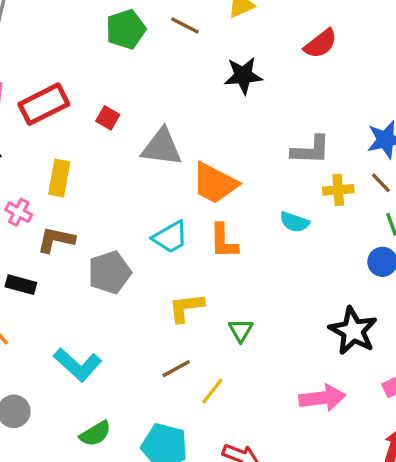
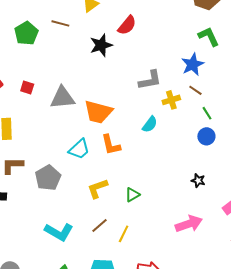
red semicircle: (321, 44) -> (127, 25), moved
cyan semicircle: (294, 222) -> (150, 124), turned -60
green triangle: (241, 330) -> (132, 195), turned 42
black star: (353, 331) -> (198, 181), size x0.5
cyan L-shape: (78, 365) -> (59, 232), moved

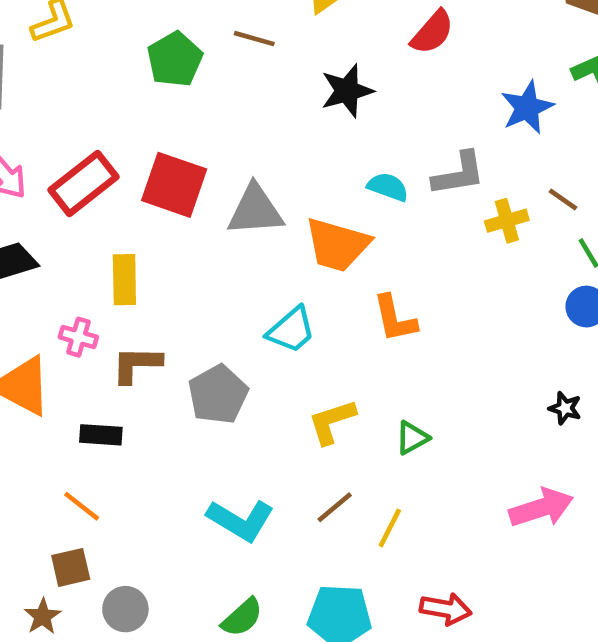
red semicircle: (127, 25) -> (432, 32), moved
blue star: (193, 64) -> (527, 107), moved
red square: (27, 87) -> (174, 185), size x2.0
cyan semicircle: (150, 124) -> (388, 187), moved, turned -108
orange L-shape: (111, 145) -> (395, 319), moved

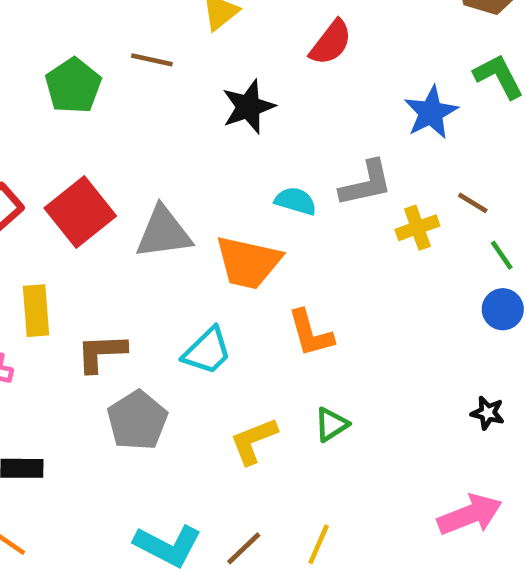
red square: (174, 185) -> (80, 212), turned 36
brown L-shape: (137, 364) -> (101, 353), moved
green triangle: (412, 438) -> (331, 424), moved
brown line: (335, 507) -> (244, 548), moved

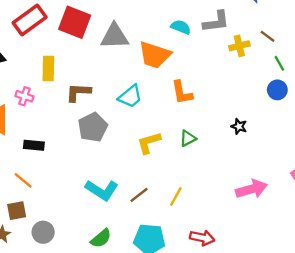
red square: (80, 212) -> (75, 22), turned -36
black star: (488, 413) -> (239, 126), moved

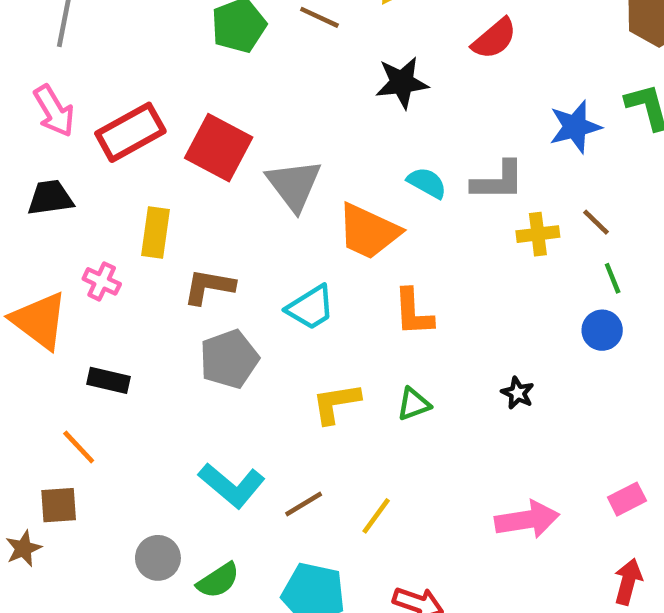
gray triangle: (115, 36) -> (294, 185), turned 48
gray circle: (43, 232) -> (158, 558), moved

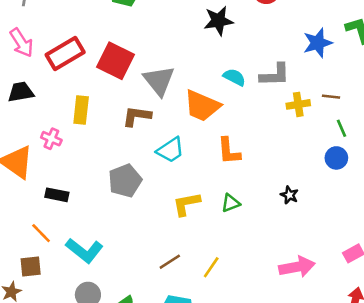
brown line: (596, 222) -> (331, 97), turned -36
brown L-shape: (209, 287) -> (137, 116), moved
cyan L-shape: (232, 485) -> (85, 250), moved

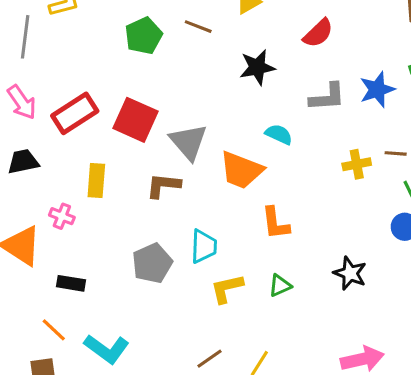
gray L-shape: (275, 75) -> (327, 97), moved
cyan trapezoid: (170, 150) -> (204, 246), moved, turned -52
black star: (289, 195) -> (350, 273), size x1.5

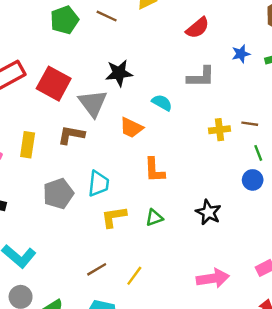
black star: (257, 67) -> (119, 73), moved
blue star: (377, 90) -> (241, 54), moved, size x0.7
orange trapezoid: (241, 170) -> (131, 128), size x0.7
yellow rectangle: (96, 180) -> (28, 145), moved

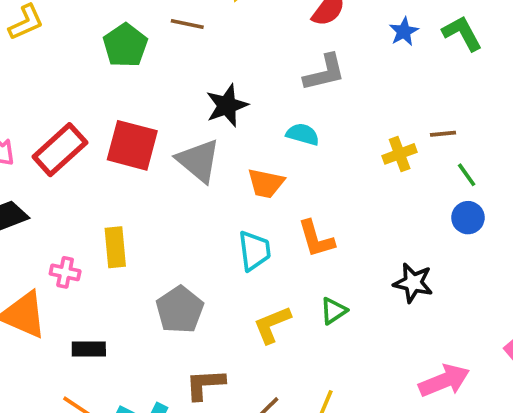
gray L-shape: (201, 77) -> (324, 73), moved
brown L-shape: (71, 135) -> (205, 384), moved
cyan trapezoid: (98, 184) -> (254, 251), moved

